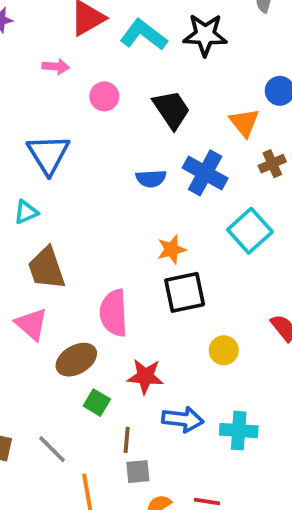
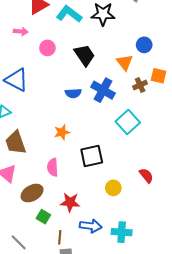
blue triangle: (48, 154) -> (17, 80), turned -30
orange star: (171, 249) -> (62, 132), moved
pink semicircle: (114, 313) -> (53, 167), size x0.7

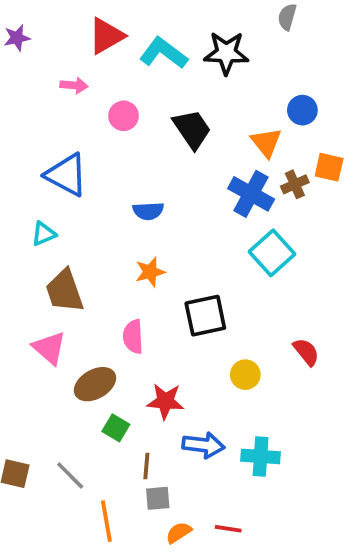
blue cross: (103, 90) -> (251, 194), moved
blue semicircle: (73, 93) -> (148, 211), moved

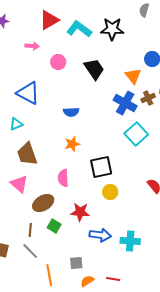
yellow circle: (245, 375) -> (110, 192), moved
brown line: (146, 466) -> (30, 230), moved

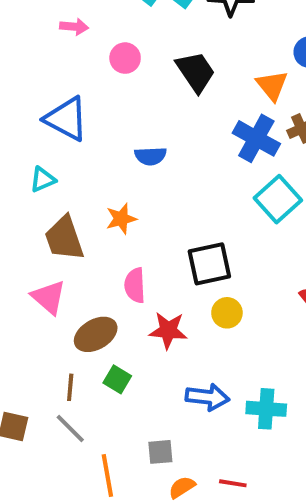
orange star: (72, 144) -> (121, 219), moved
red star: (80, 212) -> (168, 330), moved

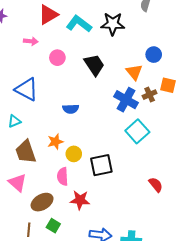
yellow circle: (227, 313) -> (74, 154), moved

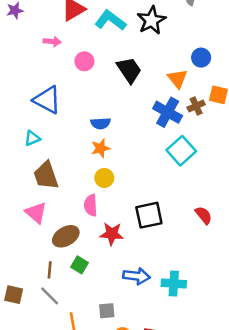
black star: (113, 24) -> (151, 20), turned -30
orange star: (55, 142) -> (101, 148), moved
black square: (101, 165) -> (149, 215), moved

